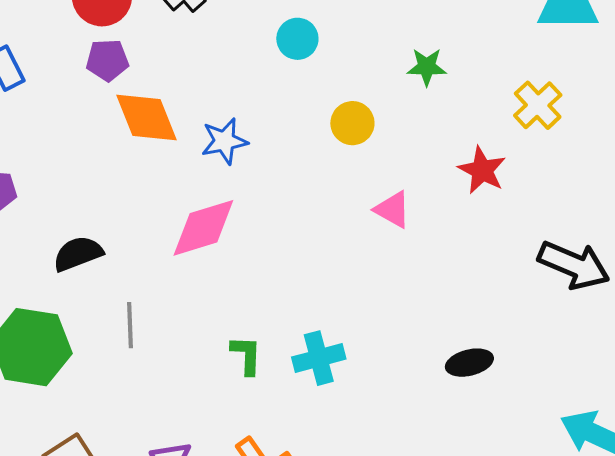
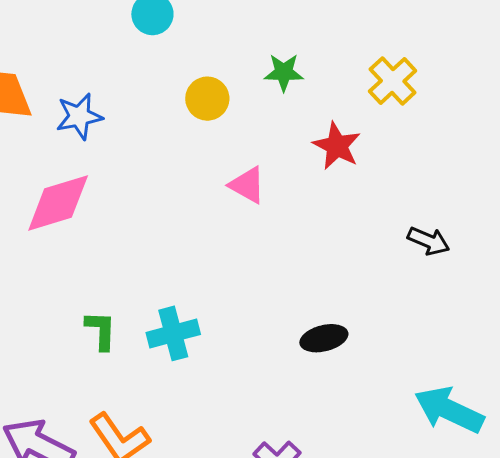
green star: (427, 67) -> (284, 72), moved
black arrow: (574, 265) -> (429, 241), size x0.6

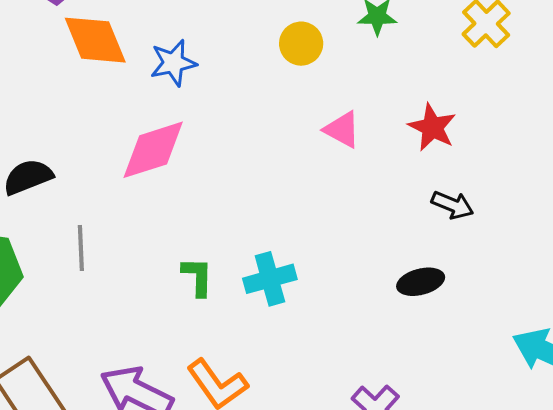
red star: (337, 146) -> (432, 127), moved
black arrow: (429, 241) -> (453, 205), moved

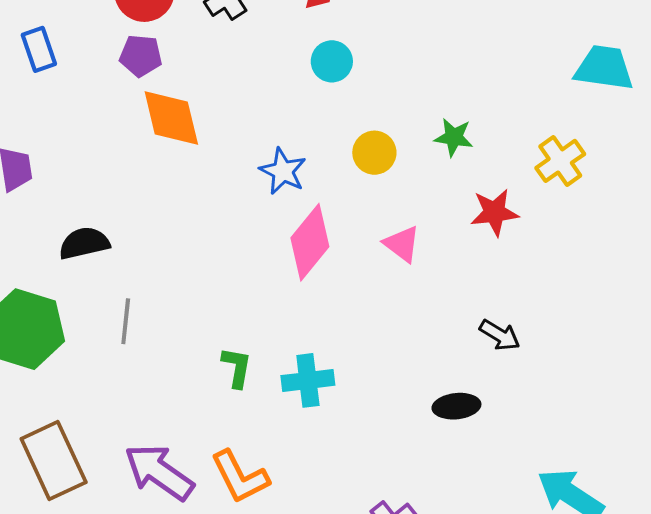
blue star: (173, 63) -> (283, 171), moved, turned 30
red star: (432, 127) -> (494, 212), moved, turned 30
pink diamond: (153, 150) -> (310, 242), moved, turned -42

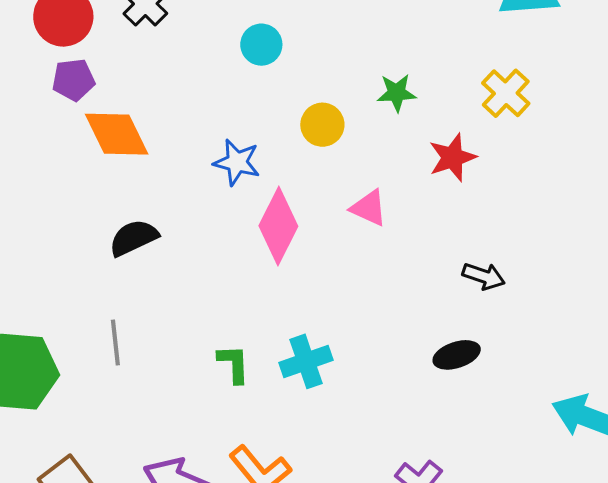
black semicircle: (84, 243) -> (134, 238), moved

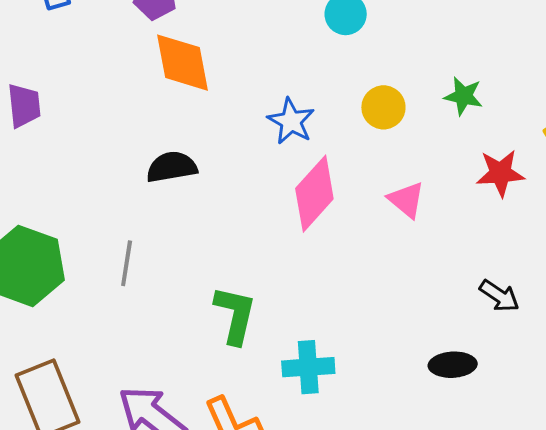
cyan cross: (306, 361) -> (308, 367), moved
green L-shape: (234, 364) -> (235, 315), size x1.4

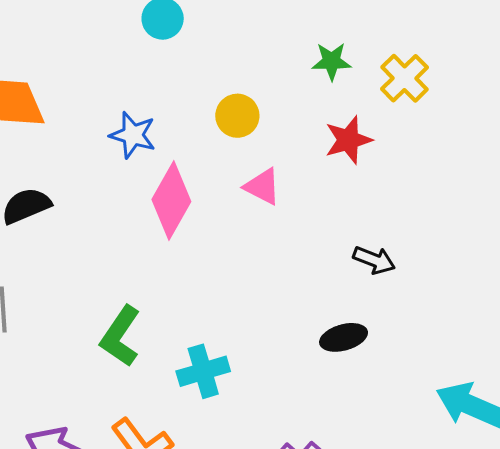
green star: (463, 96) -> (332, 61), moved
yellow circle: (383, 107) -> (237, 116), moved
green L-shape: (235, 315) -> (120, 336), turned -146

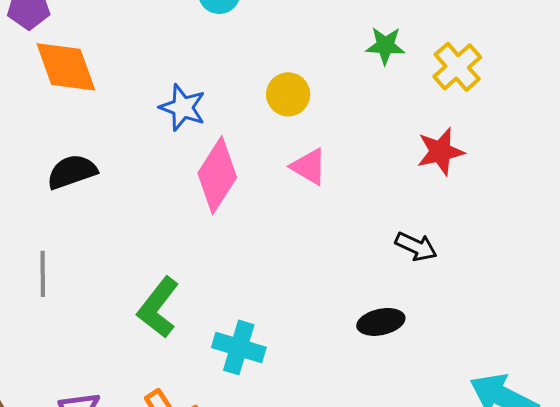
red star: (348, 140) -> (440, 152), moved
cyan cross: (203, 371) -> (239, 347), turned 30

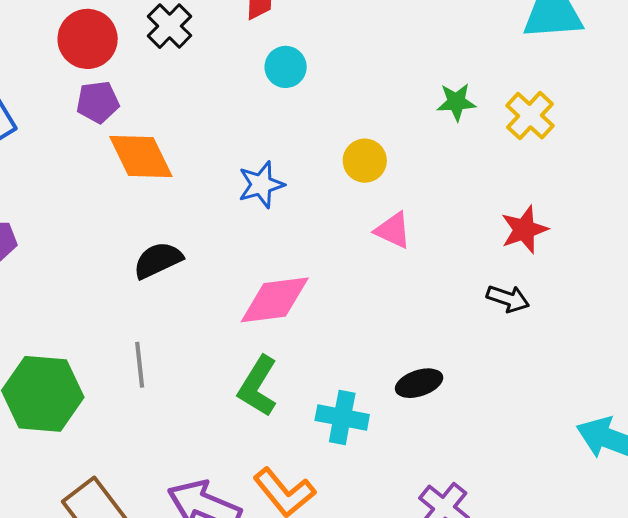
blue star: (183, 107) -> (261, 185), turned -30
red star: (440, 152) -> (524, 230), moved
pink diamond: (217, 175) -> (275, 300), moved, turned 56
black ellipse: (381, 322) -> (419, 383), moved

